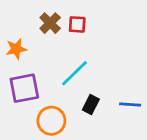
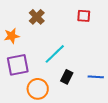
red square: (77, 24) -> (84, 16), moved

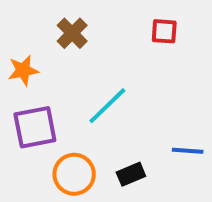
black rectangle: (67, 77) -> (131, 174), moved, turned 40

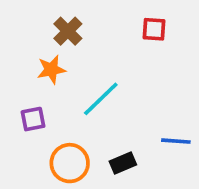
orange star: (23, 70) -> (51, 70), moved
purple square: (35, 127) -> (33, 119), size x0.6

